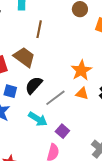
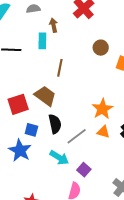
black semicircle: (34, 85) -> (55, 124), turned 126

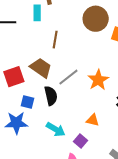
brown circle: (101, 48) -> (96, 19), size x1.6
orange triangle: (103, 132) -> (93, 120), moved
gray line: (77, 136) -> (68, 77), moved
blue star: (20, 150) -> (16, 123), turned -30

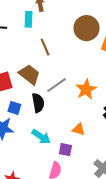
brown line: (55, 40) -> (45, 47), turned -36
purple square: (80, 141) -> (65, 150), turned -32

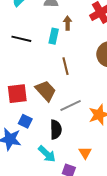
black semicircle: (38, 103) -> (56, 130), moved
orange triangle: (79, 129) -> (85, 153), turned 32

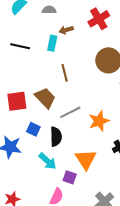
brown arrow: (68, 23) -> (66, 30), turned -104
blue square: (25, 121) -> (33, 129), moved
orange triangle: (85, 153) -> (86, 159), size x1.6

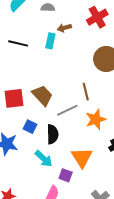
brown line: (65, 73) -> (86, 92), moved

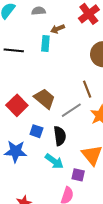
red square: (14, 98) -> (17, 105), turned -30

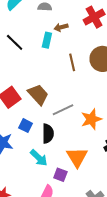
black line: (14, 50) -> (15, 42), turned 30
brown line: (87, 89) -> (72, 62), moved

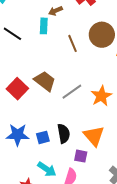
blue square: (26, 126) -> (43, 137), moved, turned -32
black semicircle: (48, 134) -> (64, 134), moved
cyan arrow: (39, 158) -> (47, 169), moved

